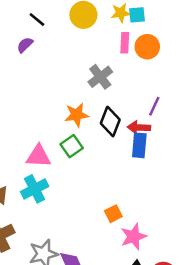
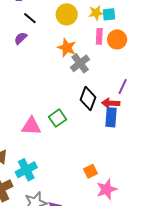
orange star: (77, 115) -> (67, 48), moved, turned 30
cyan cross: (35, 189) -> (26, 170), moved

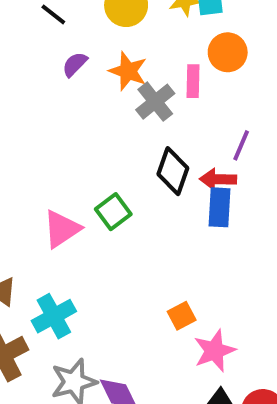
pink rectangle: (99, 36) -> (193, 81), moved
purple semicircle: (21, 38) -> (75, 64), moved
pink triangle: (31, 126) -> (62, 229), turned -35

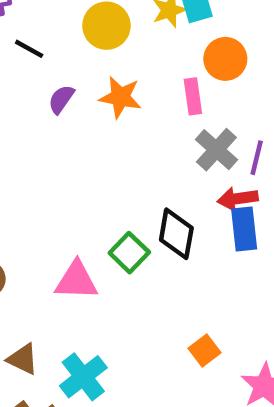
gray cross: (155, 102) -> (216, 150), moved
black diamond: (173, 171) -> (176, 234), moved
pink triangle: (62, 229) -> (76, 281), turned 45
orange square: (182, 316) -> (204, 350), moved

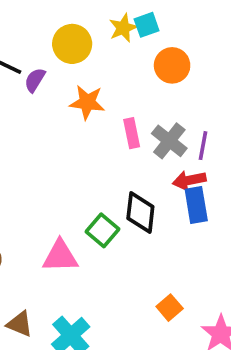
pink rectangle: (193, 96) -> (132, 133), moved
purple semicircle: (61, 99) -> (35, 80), moved

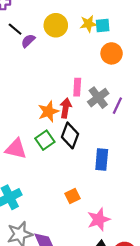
orange star: (87, 102) -> (48, 112), moved, turned 30
red arrow: (189, 180) -> (66, 108), moved, turned 96
blue rectangle: (196, 205) -> (102, 159), moved

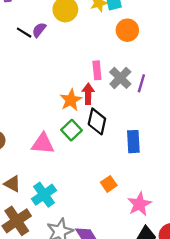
black line: (15, 29) -> (24, 33), moved

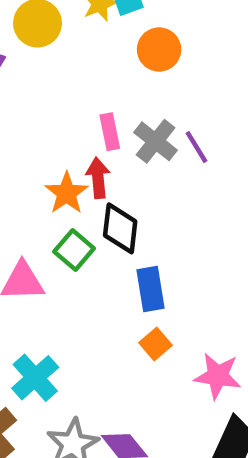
purple line: (141, 83) -> (196, 147), turned -42
blue rectangle: (133, 142) -> (150, 289), moved
pink star: (139, 204) -> (218, 376), turned -30

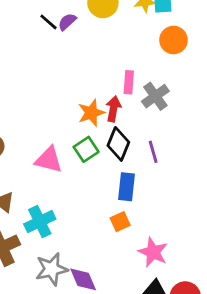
purple line: (196, 147) -> (153, 152), moved

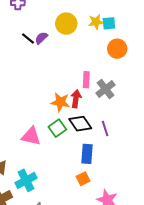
orange star: (91, 113) -> (60, 102), turned 30
black diamond: (118, 144) -> (80, 124), turned -55

